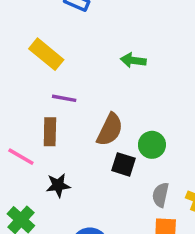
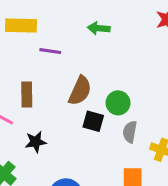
yellow rectangle: (46, 54) -> (21, 25), turned -36
purple line: (64, 98) -> (50, 51), moved
gray semicircle: (160, 195) -> (130, 132), moved

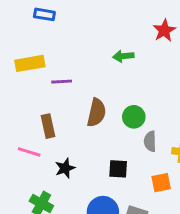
green arrow: (99, 28) -> (123, 56), moved
black square: (93, 121) -> (118, 169), moved

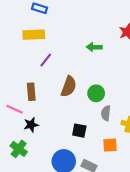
yellow rectangle: (30, 63) -> (34, 35), moved
purple line: (62, 82) -> (46, 60), turned -56
black star: (65, 168) -> (31, 125), moved

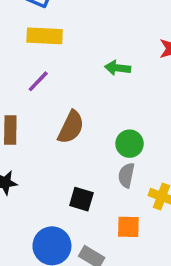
yellow rectangle: (34, 35) -> (45, 36), moved
green circle: (96, 93) -> (130, 144), moved

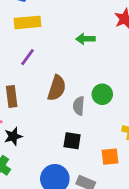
gray semicircle: (126, 175) -> (79, 106), moved

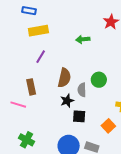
black star: (13, 136) -> (67, 101), moved
orange square: (110, 157) -> (108, 126), turned -32

